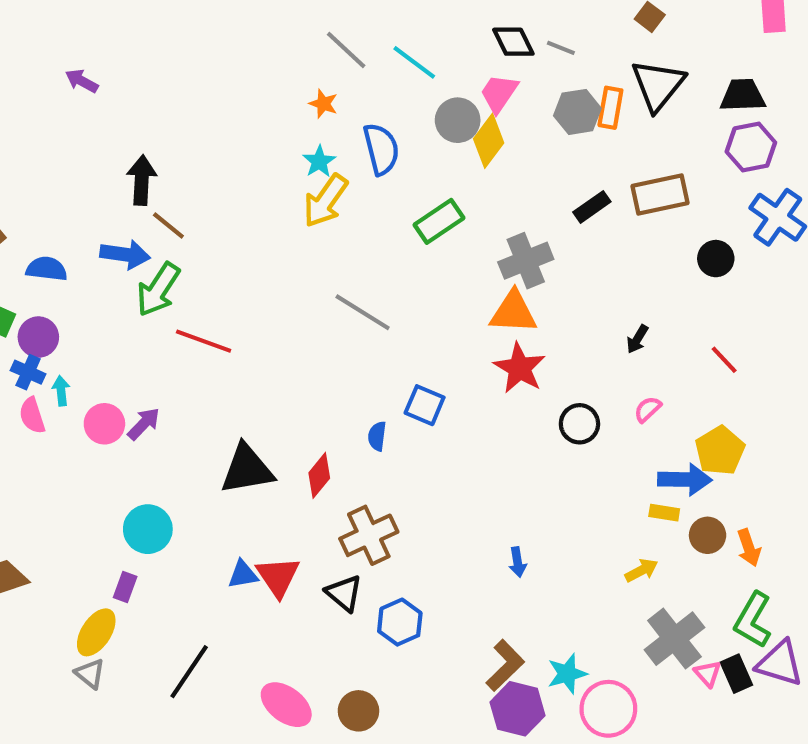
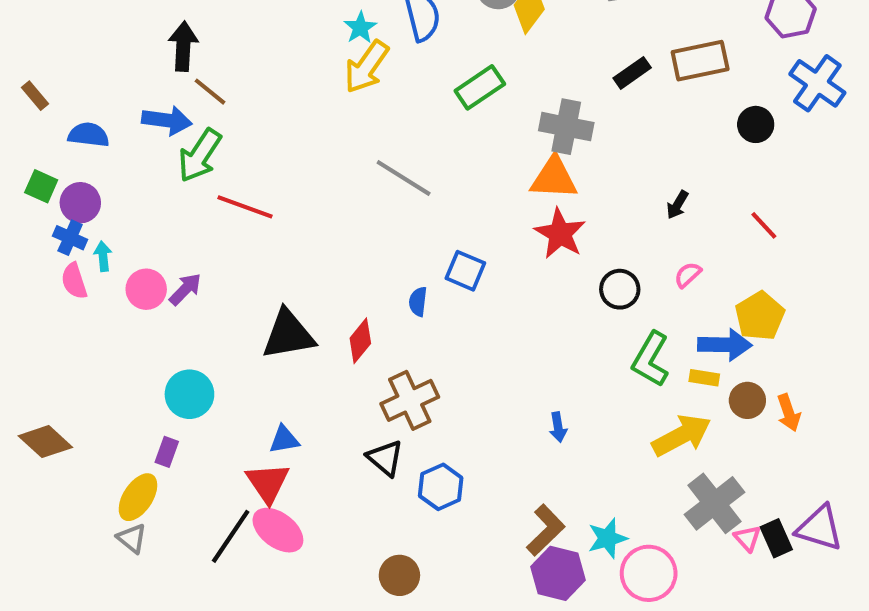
gray cross: (526, 261) -> (566, 127), turned 33
yellow arrow: (641, 570) -> (682, 435), size x1.8
red triangle: (278, 577) -> (268, 483), moved
green L-shape: (753, 620) -> (651, 359), moved
pink ellipse: (286, 705) -> (278, 530), moved

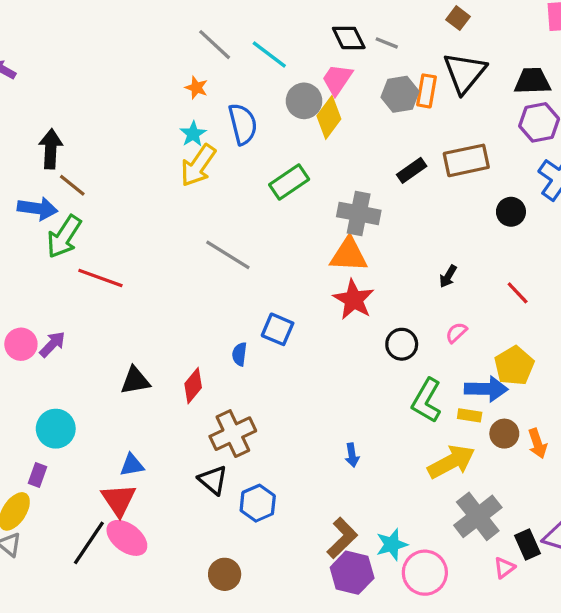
black triangle: (288, 334) -> (135, 381), size x0.7
pink triangle: (747, 538) -> (504, 568), moved, turned 35

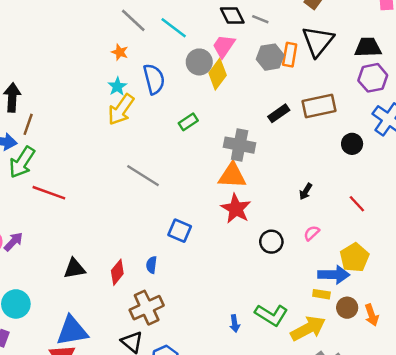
green rectangle: (289, 182) -> (188, 122), size x0.7
brown line: (72, 185) -> (28, 124), turned 70
blue semicircle: (239, 354) -> (152, 265), moved
green L-shape: (427, 400) -> (271, 315), moved, turned -88
blue triangle: (132, 465) -> (72, 331), size x1.8

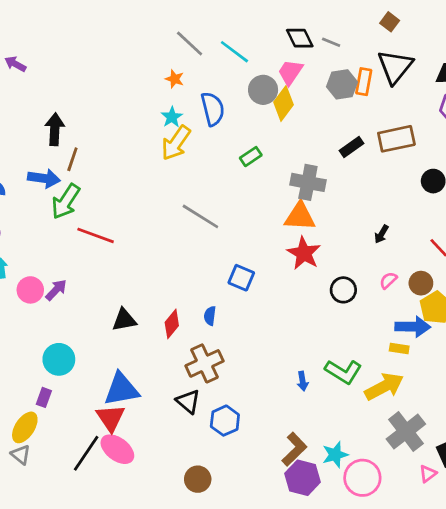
brown circle: (347, 308) -> (421, 283), moved

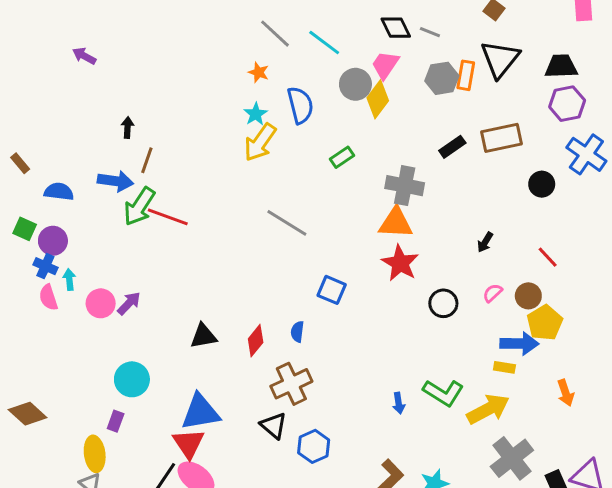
black arrow: (55, 129) -> (127, 127), size x0.6
red line: (96, 235) -> (168, 217), moved
yellow ellipse: (25, 427) -> (95, 454), turned -40

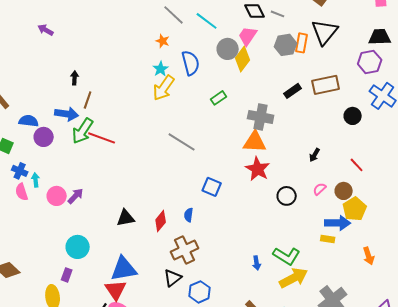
black trapezoid: (561, 66) -> (380, 37), moved
purple circle: (53, 241) -> (44, 137), moved
yellow arrow: (488, 409) -> (294, 278), moved
black triangle: (273, 426) -> (173, 278), turned 42

